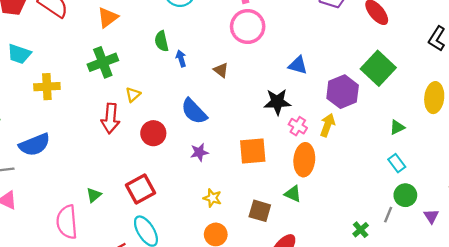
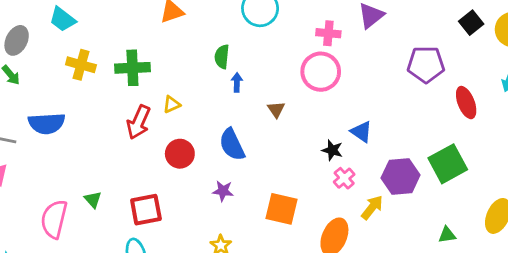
green cross: (103, 62) -> (132, 68), moved
black star: (277, 102) -> (332, 150), moved, size x0.7
pink cross: (298, 126) -> (344, 178), moved
green triangle: (94, 195) -> (93, 200), turned -49

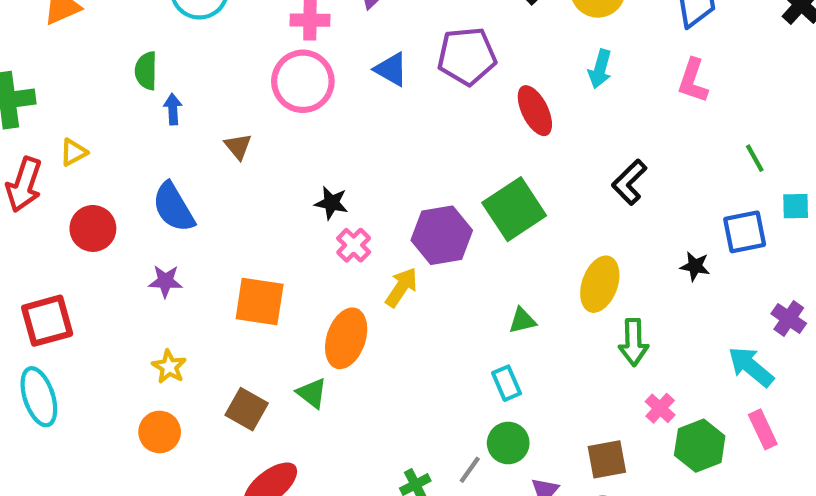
blue triangle: (361, 132) -> (391, 69), moved

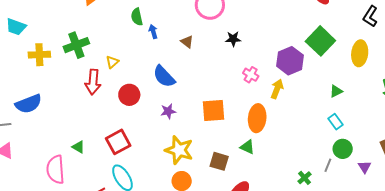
black star: (331, 203) -> (233, 39), moved
yellow ellipse: (600, 284) -> (360, 53), moved
yellow star: (169, 367) -> (179, 150), size x1.8

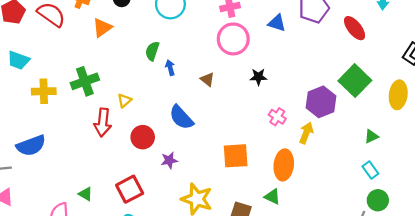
green semicircle: (137, 17) -> (152, 51), turned 30
purple star: (168, 111) -> (169, 160), moved

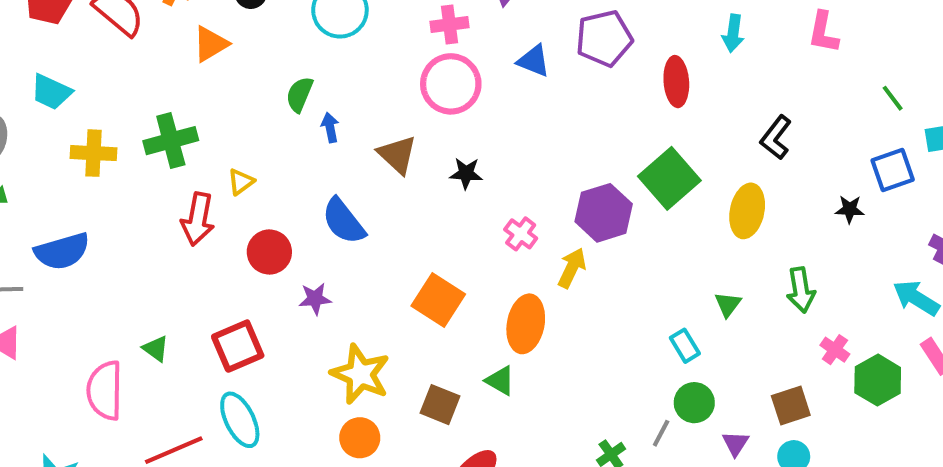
red ellipse: (355, 28) -> (676, 82), turned 30
black star: (258, 77) -> (466, 173), moved
brown triangle: (207, 79) -> (397, 155), size x1.5
green triangle: (371, 136) -> (728, 304), moved, turned -32
orange square: (236, 156) -> (438, 300), turned 32

